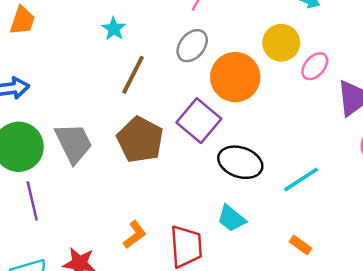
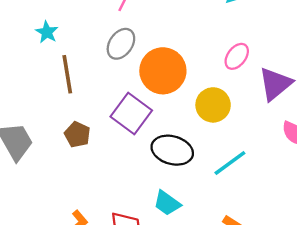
yellow circle: (281, 43) -> (213, 105), moved
brown line: (133, 75) -> (67, 74), turned -33
brown pentagon: (140, 140) -> (77, 134), size x0.6

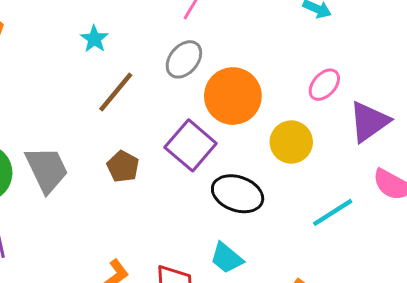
brown line: (67, 74) -> (116, 92), turned 45
cyan line: (230, 163) -> (333, 212), moved

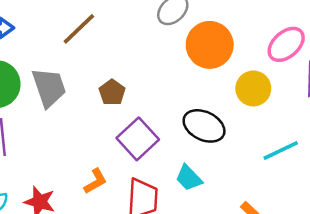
pink ellipse: (324, 85) -> (286, 44), size x1.4
brown line: (116, 92) -> (79, 29), moved
purple square: (191, 145) -> (138, 139), moved

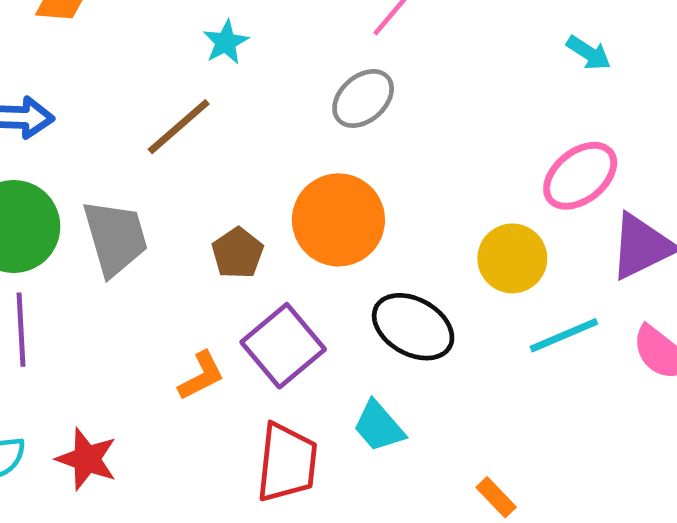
orange circle: (210, 45) -> (338, 220), moved
cyan line: (281, 150) -> (564, 335), moved
orange L-shape: (95, 181) -> (201, 376), moved

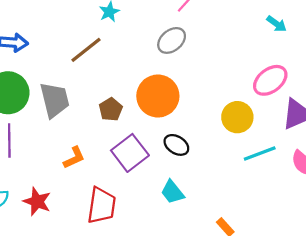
black ellipse: (413, 327) -> (176, 145), moved, size x0.7
orange L-shape: (201, 376) -> (74, 158), moved
red trapezoid: (287, 463) -> (101, 206), moved

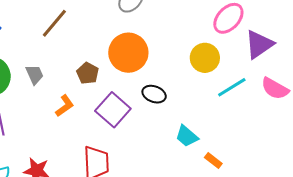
gray trapezoid: (55, 100) -> (35, 75), size x0.6
orange L-shape: (74, 158) -> (65, 106), moved
cyan trapezoid: (172, 192) -> (187, 136), moved

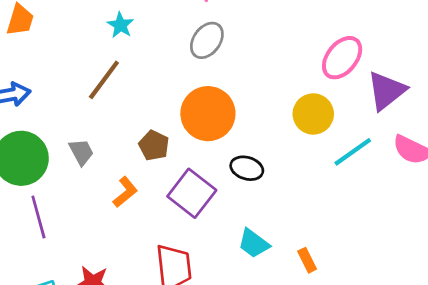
cyan trapezoid: (187, 136) -> (254, 243), moved
orange rectangle: (213, 161) -> (307, 260), moved, turned 30

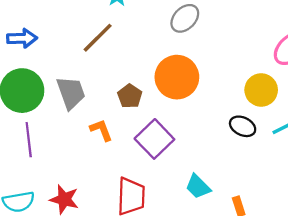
gray trapezoid: (81, 152) -> (71, 93), size x1.5
black ellipse: (247, 168) -> (243, 126), moved
orange L-shape: (125, 192) -> (101, 130), turned -80

